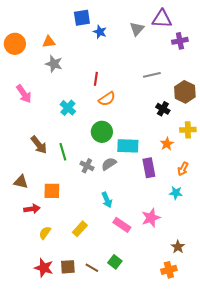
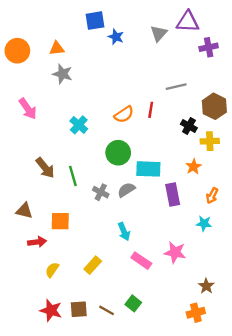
red line: (96, 79) -> (151, 110), moved
yellow cross: (188, 130) -> (210, 141), moved
pink star: (151, 218) -> (175, 252), turned 30

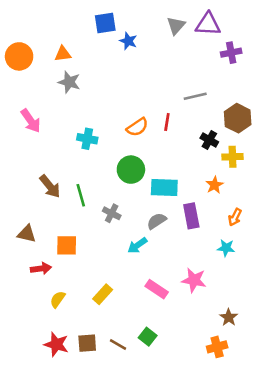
gray triangle: (159, 33) -> (176, 26), moved
cyan cross: (79, 125) -> (87, 139), turned -30
gray semicircle: (126, 190) -> (157, 221), moved
cyan arrow: (124, 232) -> (137, 245), moved, turned 78

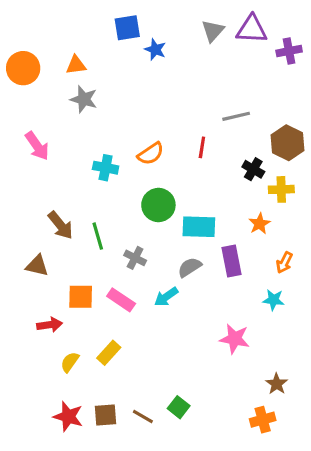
purple cross: (231, 53) -> (289, 51), moved
orange semicircle: (137, 127) -> (151, 154), moved
brown triangle: (27, 234) -> (37, 266), moved
pink rectangle: (157, 289) -> (121, 300), moved
yellow rectangle: (103, 294) -> (109, 353), moved

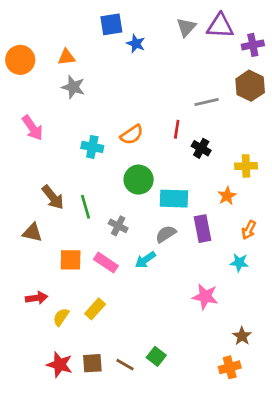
brown hexagon: (288, 143) -> (250, 86), moved
black cross: (253, 169) -> (201, 148), moved
red arrow: (50, 325) -> (37, 298), moved

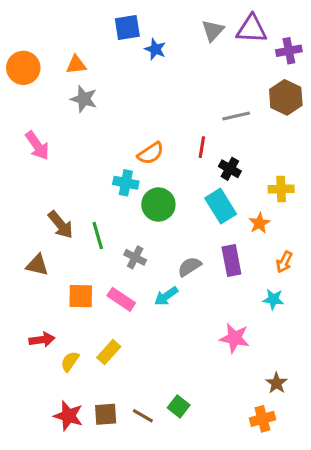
cyan cross: (92, 147) -> (126, 183), moved
cyan rectangle: (174, 199) -> (221, 206), moved, turned 56

